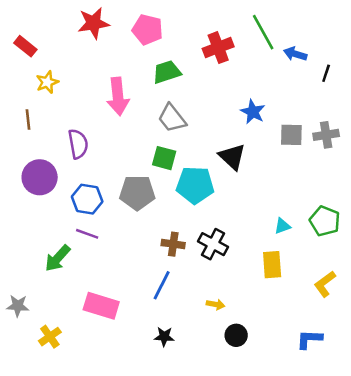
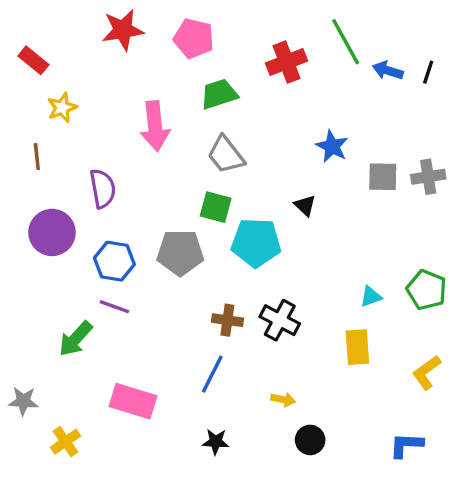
black line: (326, 73) -> (428, 72), moved
black triangle: (232, 157) -> (305, 205), size x0.6

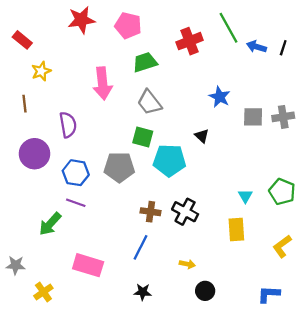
cyan triangle: (371, 297) -> (245, 196), turned -40

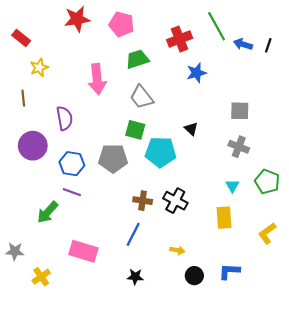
blue star: (220, 97) -> (196, 73), moved, turned 30
gray cross: (283, 117) -> (239, 147), moved, turned 30
blue L-shape: (269, 294) -> (229, 271), moved

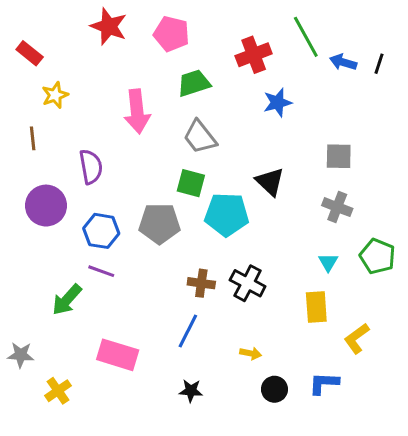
red star: (77, 19) -> (109, 26), turned 30
black triangle: (191, 129) -> (270, 182), size x1.5
yellow L-shape: (267, 233) -> (357, 338), moved

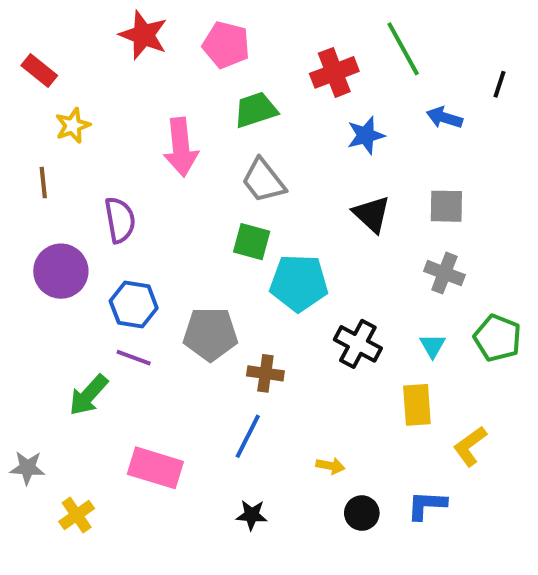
blue arrow: (343, 62) -> (444, 118), moved
black triangle: (270, 182) -> (372, 214), moved
gray pentagon: (159, 223) -> (210, 334), moved
black cross: (248, 283) -> (358, 344), moved

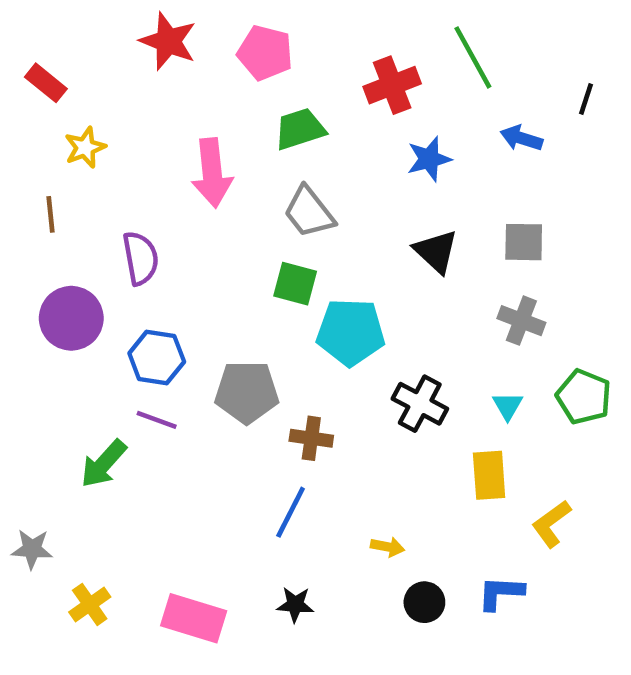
pink rectangle: (155, 468) -> (194, 618), moved

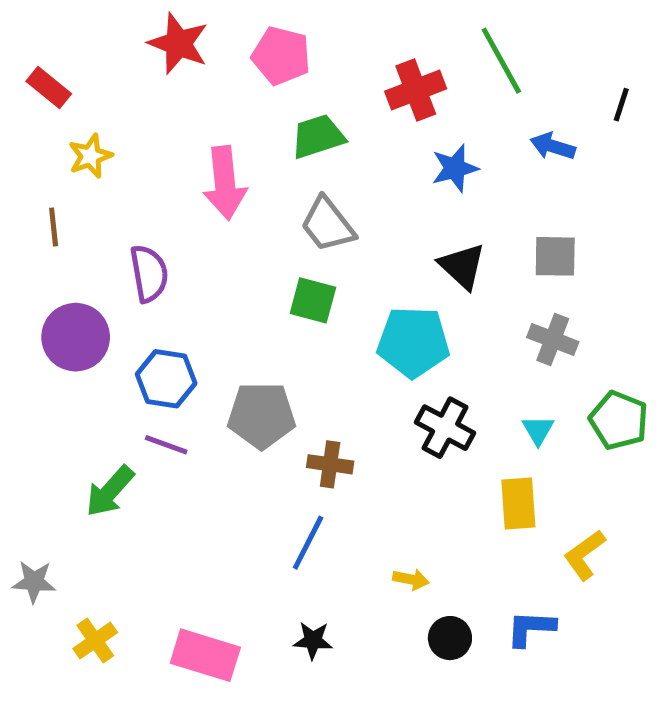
cyan pentagon: (351, 332) -> (413, 342), moved

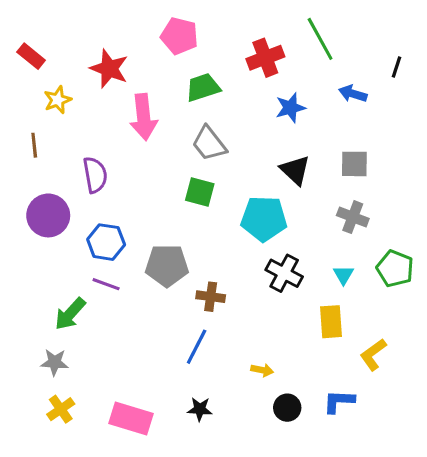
red star: (178, 44) -> (109, 69), moved
gray star: (34, 582) -> (54, 362), moved

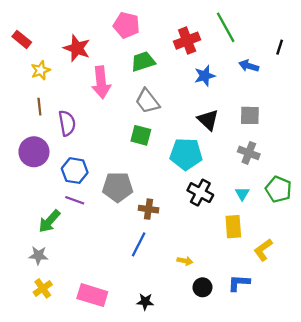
brown line: (34, 145) -> (39, 107), moved
black star: (200, 409) -> (145, 302), moved

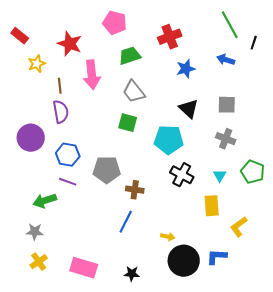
green line: (226, 27) -> (230, 25), moved
brown line: (39, 107) -> (60, 86), moved
green arrow: (49, 221) -> (45, 201), turned 30
black circle: (202, 287) -> (184, 261), size x1.8

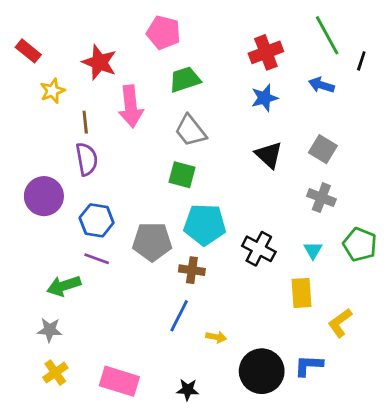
red cross: (170, 37) -> (266, 52), moved
gray square: (227, 105) -> (323, 149), turned 30
cyan pentagon: (169, 140) -> (205, 225), moved
yellow arrow: (168, 237) -> (216, 337), moved

